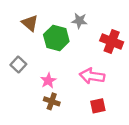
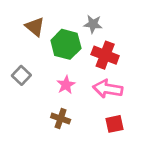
red cross: (112, 41) -> (105, 55), moved
pink star: (48, 81) -> (66, 85), moved

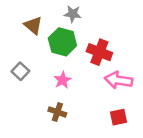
gray star: (93, 24) -> (73, 14), moved
pink arrow: (108, 89) -> (119, 80), moved
red square: (115, 124) -> (119, 117), moved

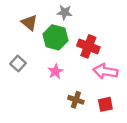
brown cross: (57, 112) -> (76, 100), moved

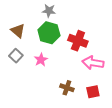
gray star: (65, 12) -> (49, 11), moved
brown triangle: (29, 23) -> (18, 31), moved
pink star: (55, 71) -> (41, 60), moved

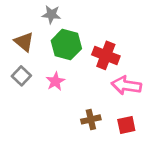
gray star: (49, 11) -> (51, 15), moved
brown cross: (67, 88) -> (91, 119), turned -32

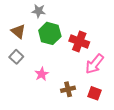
pink star: (55, 81) -> (42, 74), moved
pink arrow: (126, 85) -> (95, 64), turned -60
red square: (126, 125) -> (95, 93), turned 32

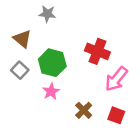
green hexagon: (50, 33) -> (52, 63), moved
brown cross: (68, 89) -> (84, 110), turned -32

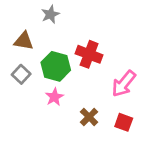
gray star: (47, 14) -> (50, 14), turned -30
brown triangle: (22, 39) -> (24, 41), turned -30
red cross: (97, 51) -> (89, 54), moved

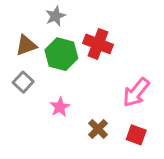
brown triangle: (24, 41) -> (26, 45), turned -30
red cross: (89, 54) -> (98, 44), moved
green hexagon: (56, 66) -> (61, 54), moved

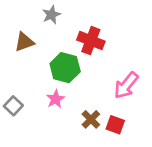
green hexagon: (61, 54) -> (65, 68), moved
gray square: (23, 82) -> (13, 106), moved
red square: (136, 135) -> (115, 125), moved

